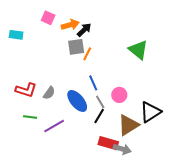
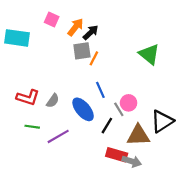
orange arrow: (70, 25) -> (75, 27), turned -36
cyan rectangle: (16, 35) -> (17, 38), size x1.6
gray line: (100, 102) -> (119, 109), moved
brown triangle: (128, 125) -> (138, 135), turned 30

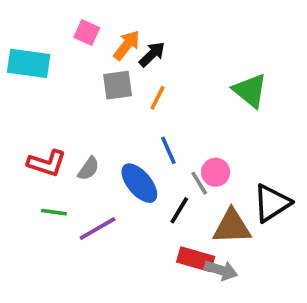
gray square: (82, 51) -> (118, 85), moved

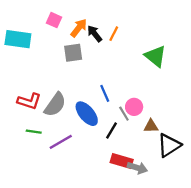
black arrow: (152, 54) -> (95, 34), turned -84
orange line: (157, 98) -> (114, 34), moved
gray semicircle: (89, 169) -> (55, 105), size x1.6
black triangle: (272, 203) -> (169, 145), moved
brown triangle: (232, 227) -> (151, 126), moved, size x0.6

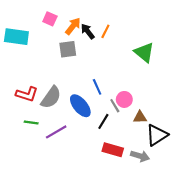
gray arrow: (137, 168) -> (140, 156), moved

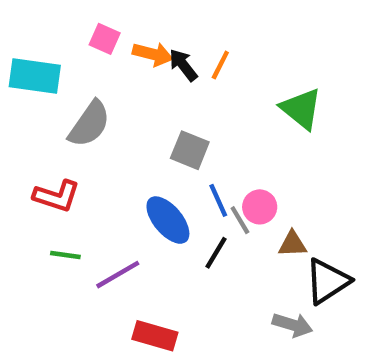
orange arrow: (73, 26) -> (153, 54), turned 66
gray square: (68, 49) -> (190, 150), moved, turned 30
blue line: (97, 87) -> (218, 200), moved
gray semicircle: (51, 97) -> (89, 124), moved
red rectangle: (113, 150) -> (155, 336), moved

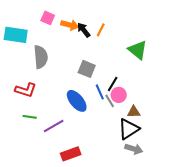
gray semicircle: (89, 124) -> (41, 57), turned -40
black line: (216, 253) -> (113, 84), moved
black triangle: (327, 281) -> (129, 129), moved
red rectangle: (155, 336) -> (71, 154), turned -36

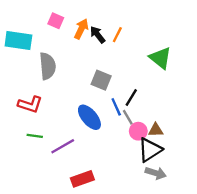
orange arrow: (70, 25) -> (81, 29), turned -78
pink circle: (119, 95) -> (138, 131), moved

